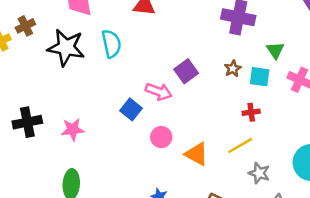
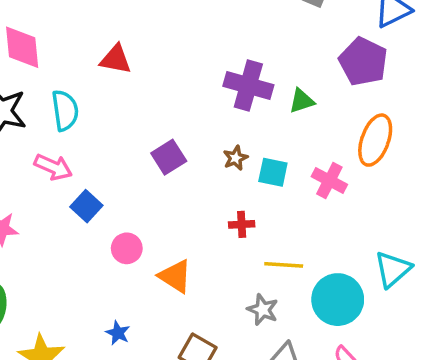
green triangle: (275, 50) -> (302, 101), moved, turned 42
pink arrow: (159, 92) -> (53, 167), moved
red cross: (251, 112) -> (242, 224), moved
yellow line: (240, 146) -> (284, 265), moved, turned 30

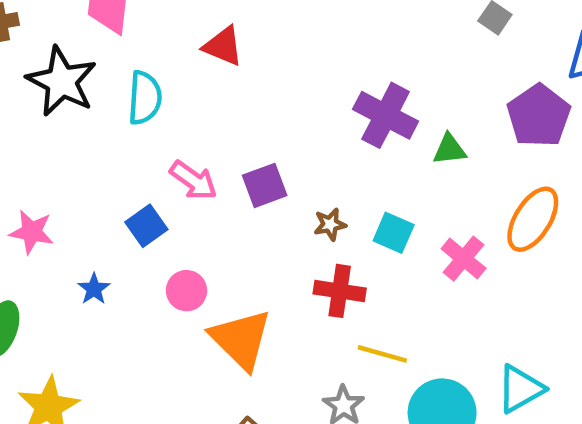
brown star: (235, 158) -> (330, 224), moved
pink arrow: (53, 167) -> (194, 180), moved
red cross: (242, 224) -> (340, 291), size x1.5
orange triangle: (175, 276) -> (241, 339), size x1.4
blue star: (118, 333) -> (94, 289), moved

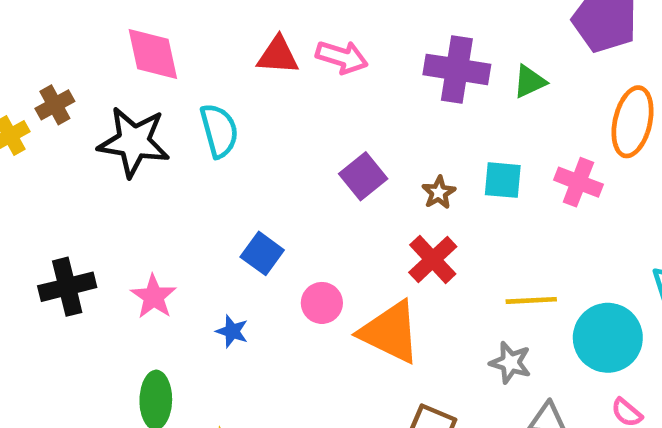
pink arrow: (194, 180) -> (342, 57), moved
pink star: (32, 232) -> (154, 297), turned -30
red cross: (340, 291) -> (433, 259), moved, turned -33

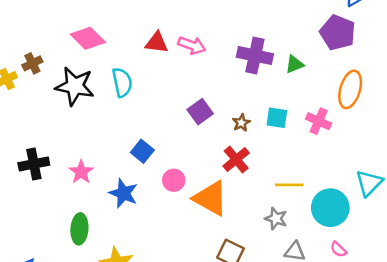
pink diamond: (153, 54) -> (88, 38), turned -36
blue star: (232, 331) -> (123, 193), size x1.6

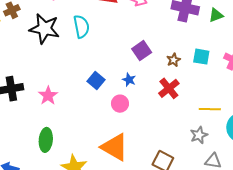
blue star: (123, 193) -> (129, 80), moved, size x0.6
orange triangle: (211, 198) -> (115, 147), moved
gray star: (276, 219) -> (199, 135), turned 30

